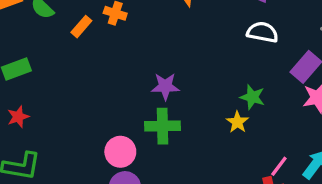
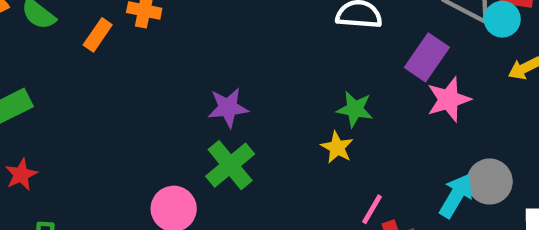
green cross: (163, 126) -> (230, 165), turned -32
pink line: (279, 166) -> (372, 209), moved

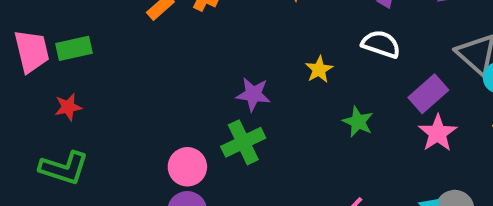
pink star: (449, 99) -> (438, 133), turned -30
yellow star: (337, 147) -> (319, 69), moved

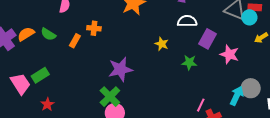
purple star: (253, 94) -> (120, 69), moved, size x1.4
purple rectangle: (428, 94) -> (207, 39), moved
green cross: (243, 142) -> (110, 97), moved

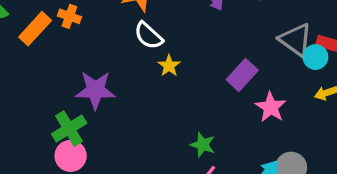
white semicircle: (187, 21) -> (148, 36), moved, turned -150
orange rectangle: (75, 41) -> (35, 29), size x1.5
green star: (189, 62) -> (203, 145), moved

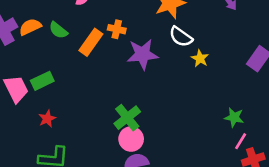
purple star: (95, 90) -> (142, 54), moved

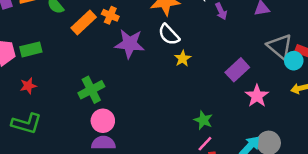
green cross: (127, 118) -> (91, 90), moved

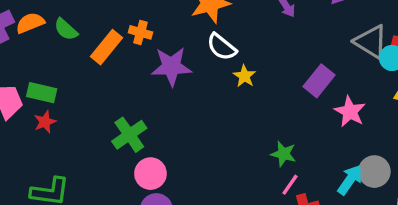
green rectangle: (31, 49) -> (42, 93), turned 35
red star: (28, 86) -> (45, 122), moved

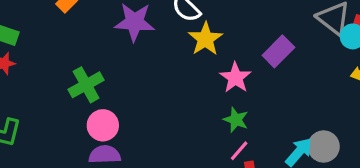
yellow star: (244, 76) -> (205, 39), size x1.5
pink star: (350, 112) -> (235, 78), moved

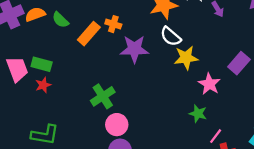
yellow star: (205, 39) -> (186, 58), turned 30
green star: (236, 120) -> (198, 114), moved

